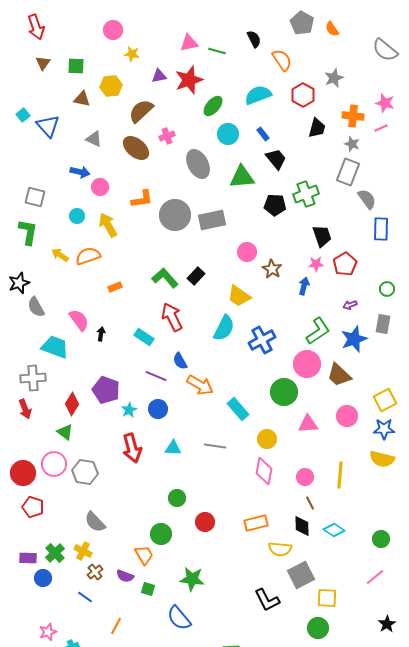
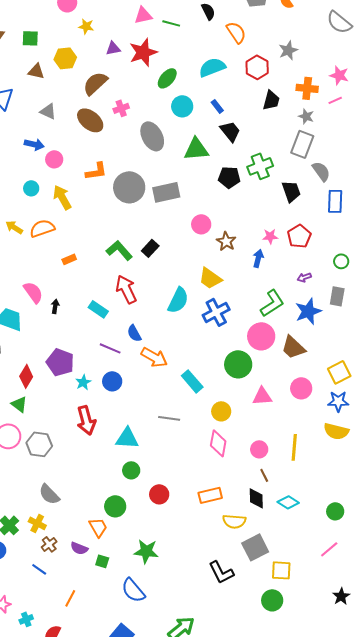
black trapezoid: (322, 236) -> (291, 191), moved
yellow trapezoid: (239, 296) -> (210, 278), moved
cyan triangle: (173, 448) -> (127, 438), moved, size x1.4

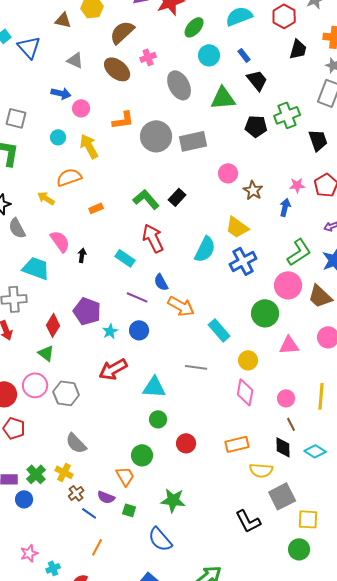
yellow arrow: (14, 227) -> (46, 198), moved
red arrow: (86, 420) -> (113, 369), turned 76
blue line: (39, 569) -> (89, 513), moved

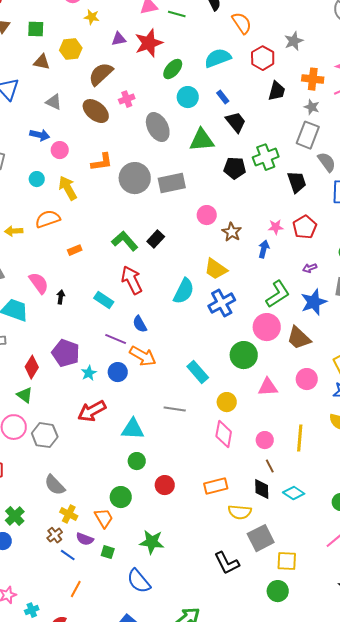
yellow arrow: (46, 198) -> (14, 231), moved, turned -36
orange arrow: (181, 306) -> (143, 356), moved
yellow cross: (64, 472) -> (69, 514), moved

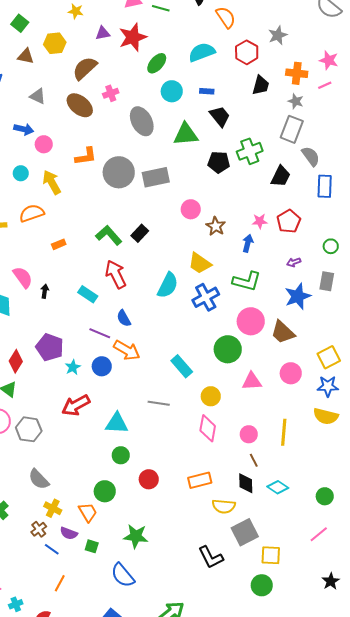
green square: (36, 29) -> (20, 23), turned 36
blue rectangle: (223, 97) -> (207, 91), turned -48
black trapezoid: (297, 182) -> (281, 176), turned 45
green L-shape: (278, 294) -> (247, 281), moved, turned 48

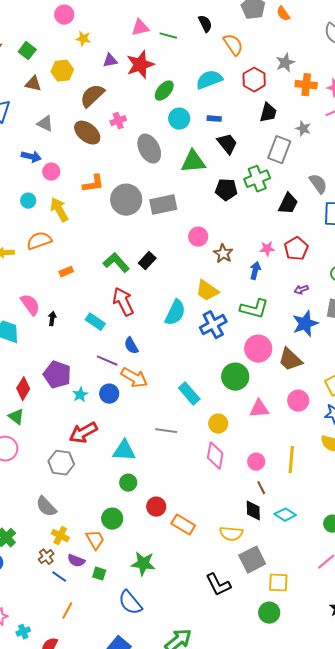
orange cross: (297, 73) -> (306, 85), moved
gray rectangle: (292, 129) -> (279, 150), moved
gray hexagon: (29, 429) -> (61, 463), moved
orange rectangle: (200, 480) -> (183, 525), moved, turned 45

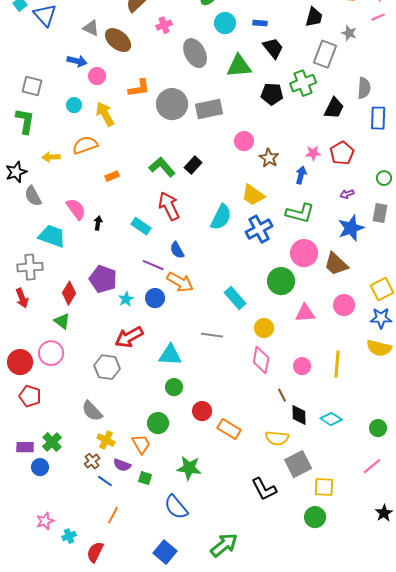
brown ellipse: (87, 133) -> (118, 40), moved
gray semicircle: (318, 184) -> (364, 88), turned 40
brown line: (261, 488) -> (282, 395), moved

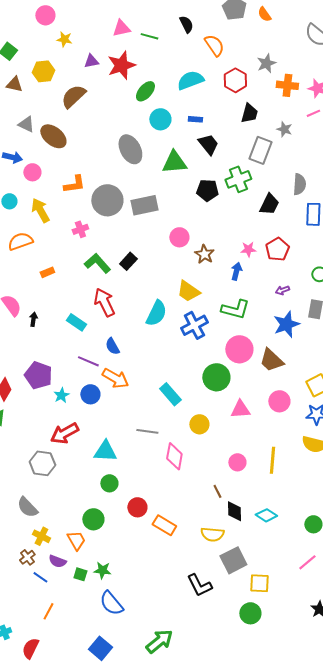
pink cross: (164, 25) -> (80, 229), moved
pink diamond: (261, 360) -> (174, 456), moved
green star: (189, 468) -> (102, 570), moved, size x0.7

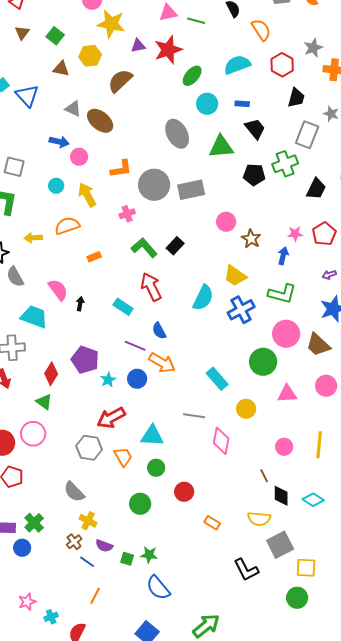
yellow star: (64, 39) -> (111, 24), size x1.8
orange rectangle: (164, 525) -> (212, 523), moved, size x0.7
orange trapezoid: (76, 540) -> (123, 457), moved

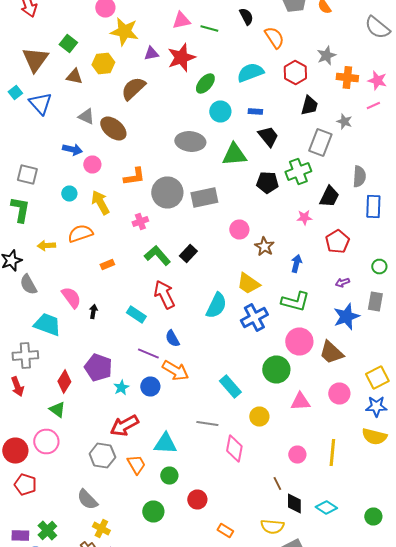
brown triangle: (22, 33) -> (35, 60), moved, size x1.8
gray ellipse: (177, 134) -> (190, 142), turned -56
pink star: (295, 234) -> (304, 218), moved

